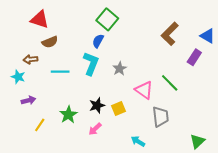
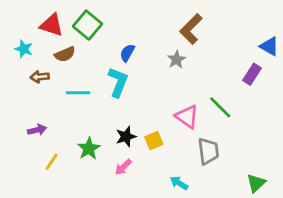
green square: (107, 19) -> (87, 25), moved
brown L-shape: (170, 34) -> (191, 29), moved
gray star: (120, 69) -> (176, 60), moved
cyan star: (18, 77) -> (24, 49), moved

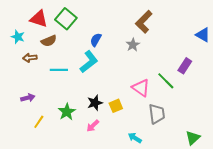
purple rectangle: (252, 74) -> (185, 66), moved
cyan L-shape: (118, 82) -> (89, 62), turned 30

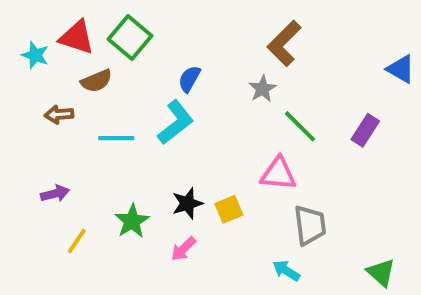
cyan star: (18, 37) -> (35, 55), moved
green line: (166, 81) -> (300, 126), moved
pink triangle: (141, 88) -> (278, 174), turned -30
cyan arrow: (135, 138) -> (286, 271), moved
green triangle: (193, 138) -> (381, 273), turned -35

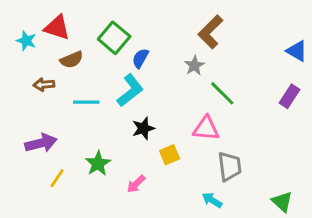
green square: (130, 37) -> (114, 38), moved
purple rectangle: (365, 130) -> (289, 96), moved
purple arrow: (55, 194) -> (41, 143), size x1.5
black star: (187, 203) -> (143, 128), moved

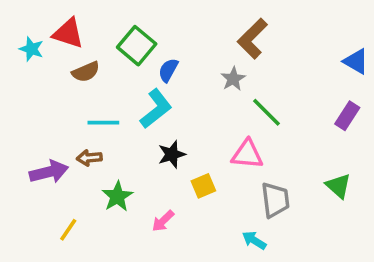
brown arrow: (44, 85) -> (89, 158), moved
yellow line: (57, 178) -> (68, 230), moved
green triangle: (282, 202) -> (338, 186), moved

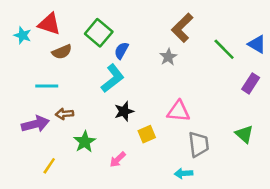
green line: (266, 112) -> (224, 49), moved
cyan line: (103, 123) -> (47, 86), moved
cyan arrow: (254, 240) -> (184, 173), turned -36

